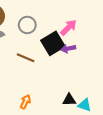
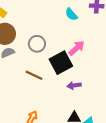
purple arrow: (68, 49) -> (74, 85), moved

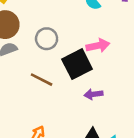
pink arrow: (77, 48) -> (98, 46), turned 30

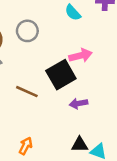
gray circle: (47, 39) -> (27, 31), moved

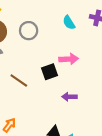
black square: (61, 75) -> (49, 72), size x0.7
purple arrow: (79, 103) -> (69, 97), moved

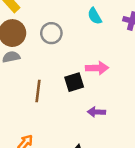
cyan semicircle: (69, 23) -> (95, 16), moved
brown line: (19, 81) -> (38, 91), turned 60

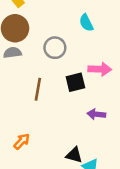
cyan semicircle: (95, 16) -> (86, 23), moved
gray circle: (51, 33) -> (55, 48), moved

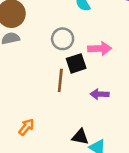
gray circle: (55, 48) -> (63, 39), moved
brown line: (38, 89) -> (60, 80), moved

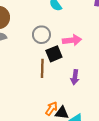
purple arrow: (100, 94) -> (75, 77), turned -80
orange arrow: (26, 127) -> (51, 109), moved

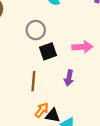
pink arrow: (72, 40) -> (82, 47), moved
brown line: (42, 68) -> (33, 81), moved

